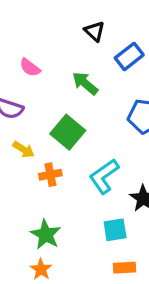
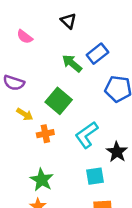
black triangle: (95, 31) -> (68, 21), moved
blue rectangle: (129, 56) -> (97, 54), moved
pink semicircle: (30, 68) -> (25, 37), moved

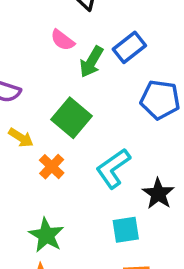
pink semicircle: (25, 37) -> (63, 40), moved
green arrow: (72, 63) -> (91, 62), turned -100
orange cross: (45, 134) -> (52, 167), turned -35

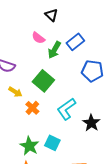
cyan square: (126, 230) -> (52, 143), moved, turned 35

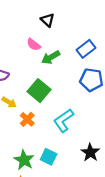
blue rectangle: (75, 42) -> (86, 49), moved
green arrow: (54, 50) -> (51, 57), turned 30
black star: (91, 123) -> (90, 153), moved

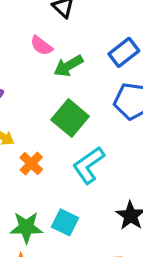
green square: (39, 91) -> (70, 118), moved
green star: (24, 160) -> (26, 227), turned -30

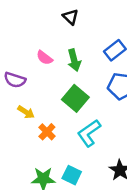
pink semicircle: (41, 46) -> (44, 58), moved
green arrow: (68, 66) -> (74, 60), turned -75

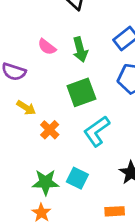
green square: (75, 98) -> (81, 92), turned 30

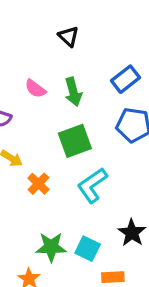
cyan square: (77, 178) -> (88, 249), moved
green star: (46, 182) -> (51, 247), moved

